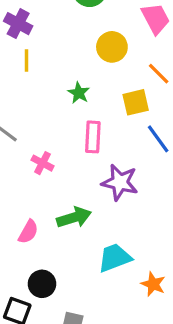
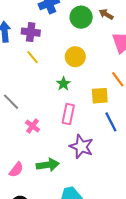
purple cross: (18, 24) -> (31, 32), turned -30
yellow circle: (112, 47) -> (75, 57), moved
yellow line: (26, 60) -> (32, 57), turned -48

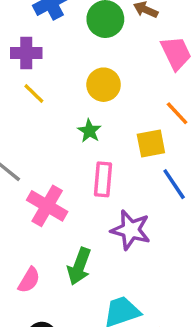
pink cross: (33, 126) -> (47, 206), size x1.6
green arrow: (48, 165) -> (79, 266), turned 125

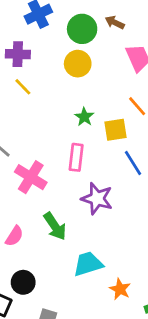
yellow circle: (104, 85) -> (78, 64), moved
green star: (89, 131) -> (84, 117), moved
green arrow: (79, 266) -> (55, 226), turned -56

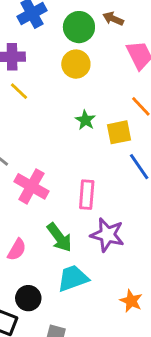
pink rectangle: (76, 157) -> (87, 195), moved
purple star: (97, 199) -> (107, 235), moved
cyan trapezoid: (88, 264) -> (73, 278), moved

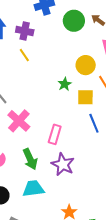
yellow circle: (76, 64) -> (86, 65), moved

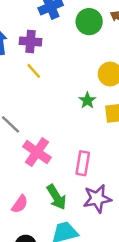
purple star: (63, 164) -> (97, 199), turned -30

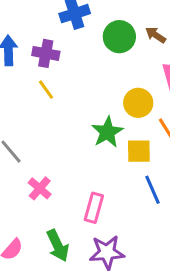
green star: (87, 100) -> (107, 132), size x1.5
pink cross: (37, 152) -> (40, 188), size x0.7

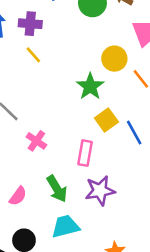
yellow square: (139, 151) -> (106, 120), moved, turned -30

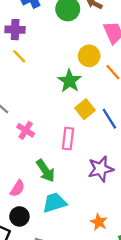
purple star: (100, 191) -> (101, 169), moved
pink semicircle: (18, 196) -> (17, 188), moved

